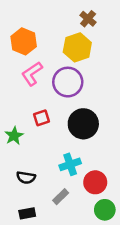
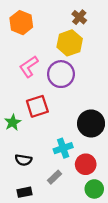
orange hexagon: (24, 41) -> (21, 23), moved
red square: (41, 118) -> (37, 106), size x1.5
black circle: (83, 124) -> (91, 123), moved

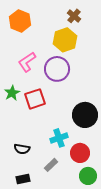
green star: (13, 122) -> (12, 93), moved

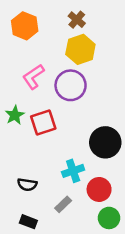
brown cross: (74, 16) -> (77, 20), moved
black rectangle: (23, 179) -> (28, 222), turned 32

